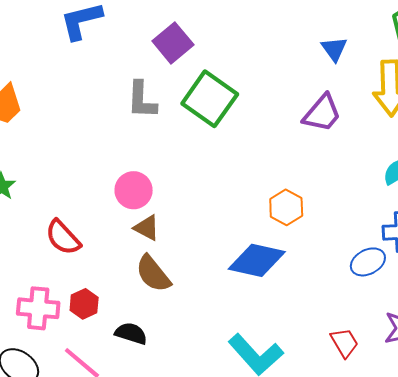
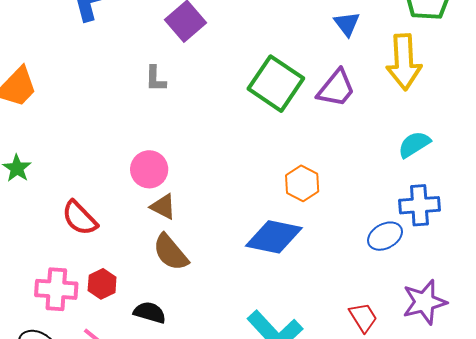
green square: (210, 99) -> (276, 84), moved
gray L-shape: (142, 100) -> (155, 79), size x0.7

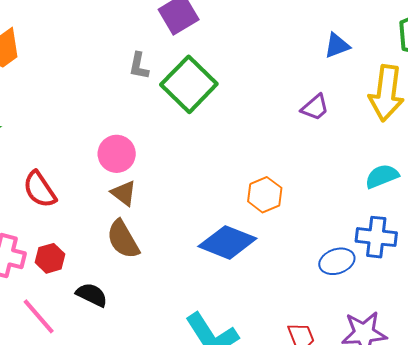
blue triangle: (347, 24) -> (337, 46), turned 36
green square: (276, 84) -> (189, 84), moved
purple trapezoid: (336, 88) -> (315, 107), size x0.7

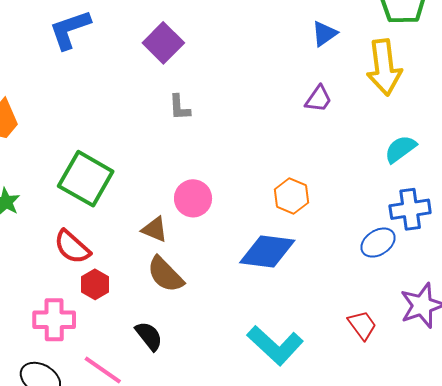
gray L-shape: (139, 66) -> (179, 107), moved
green square: (189, 84) -> (86, 179), moved
pink circle: (117, 154) -> (193, 198), moved
red hexagon: (50, 258) -> (95, 284), moved
black semicircle: (92, 295) -> (149, 336), turned 40

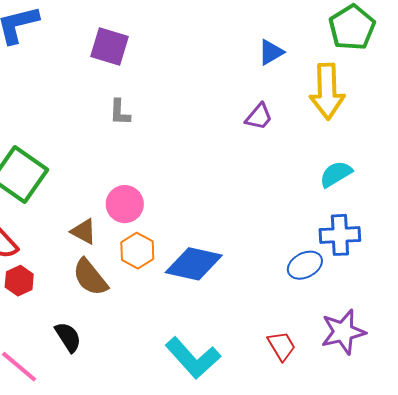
purple square: (163, 43) -> (110, 47), turned -33
orange hexagon: (291, 196) -> (137, 251), moved

